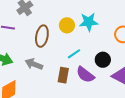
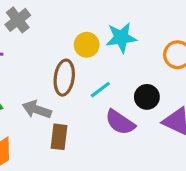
brown ellipse: (42, 36) -> (64, 78), moved
brown rectangle: (63, 75) -> (59, 137), moved

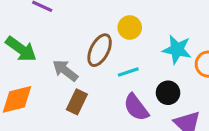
cyan star: (121, 38) -> (177, 49), moved

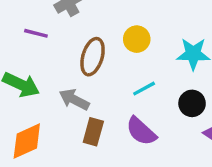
brown ellipse: (100, 50) -> (93, 57), moved
purple semicircle: (136, 107) -> (141, 131), moved

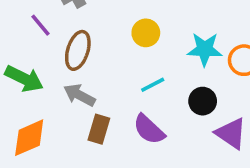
purple line: (36, 33) -> (40, 25), turned 35
brown ellipse: (93, 57) -> (78, 50), moved

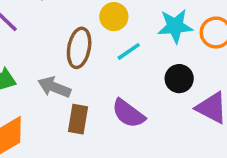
brown ellipse: (78, 50) -> (79, 48), moved
cyan line: (153, 85) -> (129, 51), moved

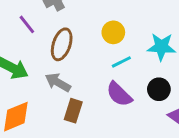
brown ellipse: (79, 48) -> (62, 44), moved
purple semicircle: (128, 113) -> (119, 94), moved

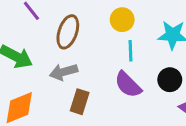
cyan line: (121, 62) -> (131, 51), turned -66
gray arrow: (58, 82) -> (64, 72), turned -45

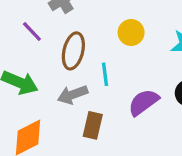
cyan line: (131, 51) -> (105, 74), moved
purple semicircle: (128, 85) -> (143, 102), turned 104

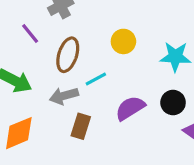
cyan line: (105, 74) -> (96, 79), turned 65

